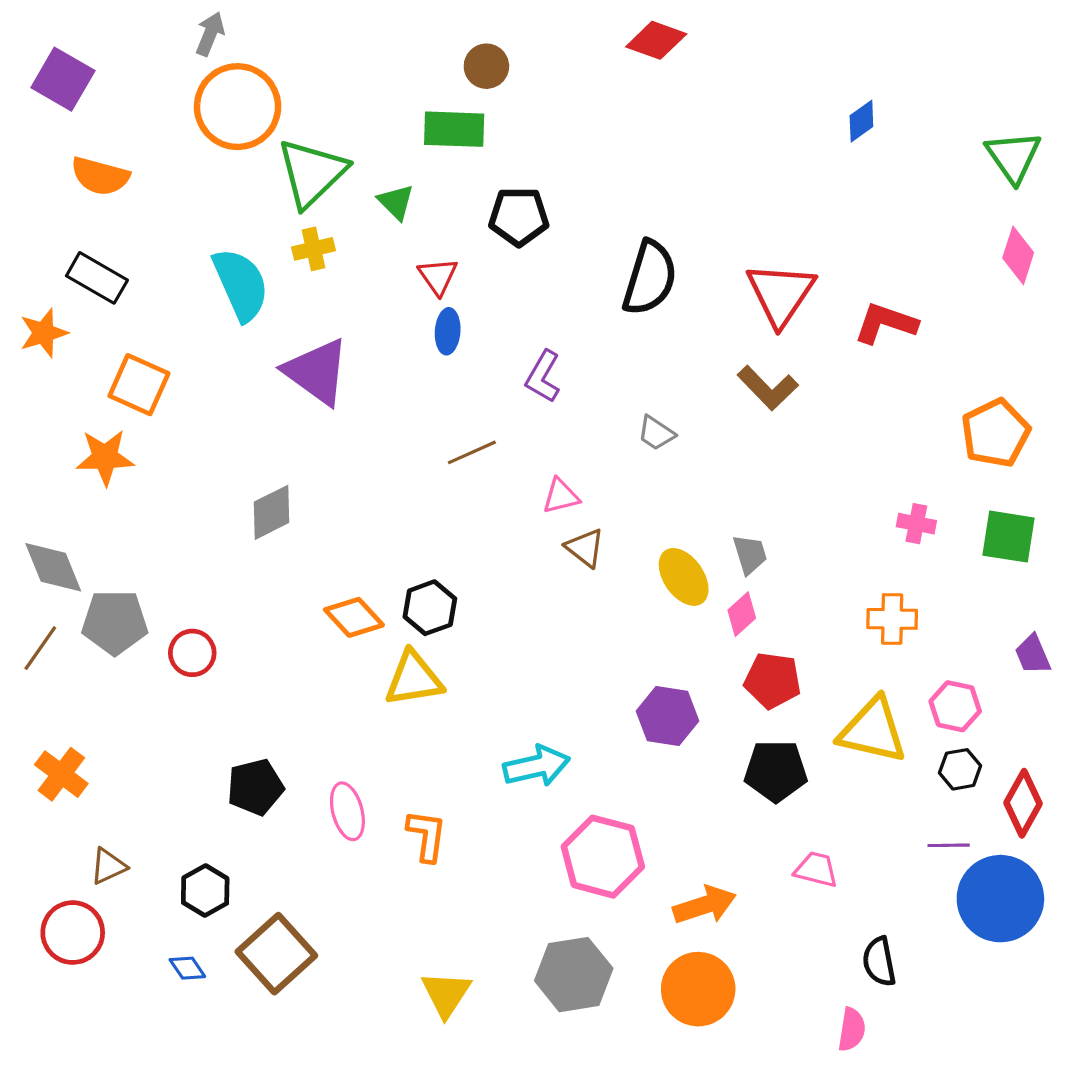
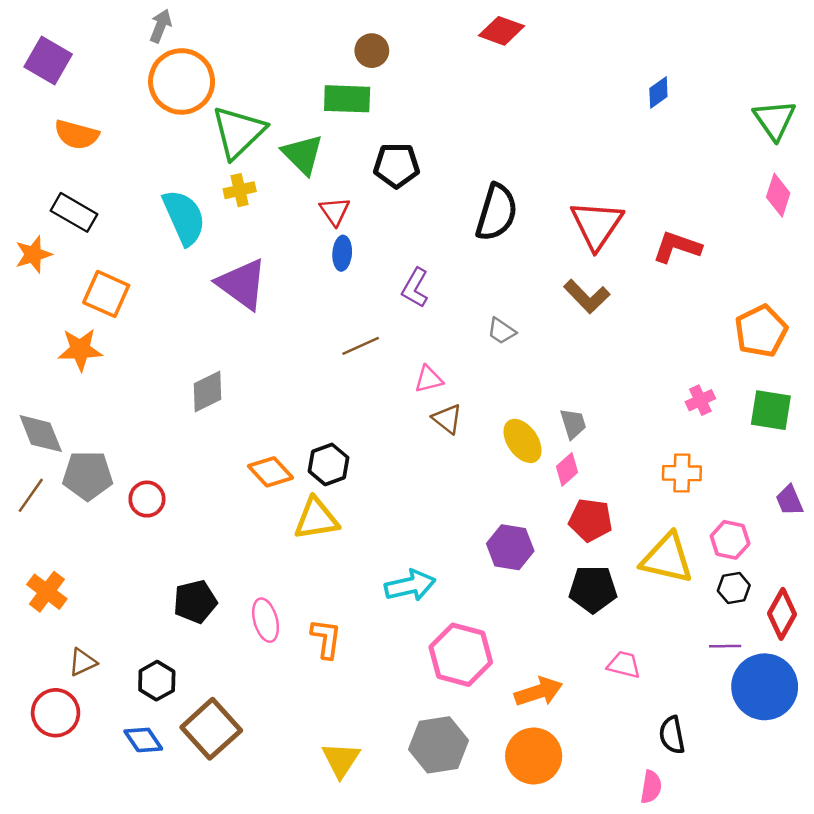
green triangle: (396, 202) -> (303, 154), size x1.5
pink cross: (916, 524) -> (700, 400), turned -36
blue diamond: (187, 968) -> (143, 740), size x1.4

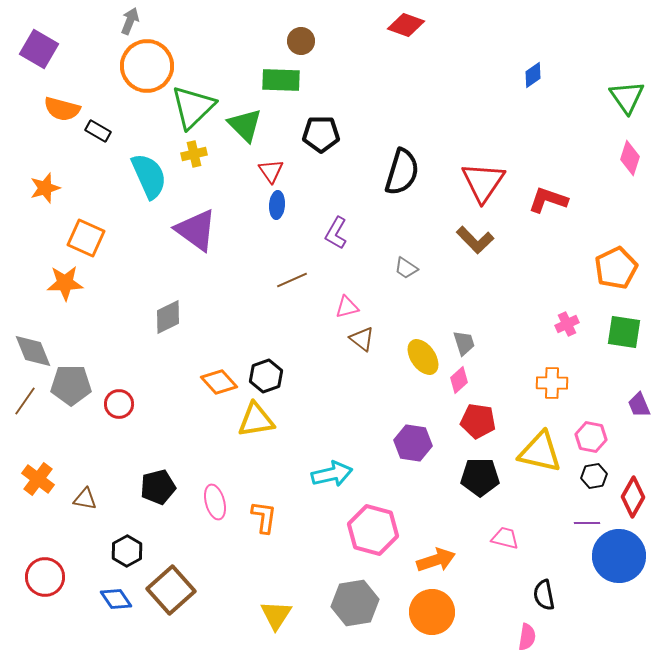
black rectangle: (74, 212) -> (98, 131), moved, size x0.7
orange star: (33, 254) -> (45, 188), moved
brown triangle: (83, 662) -> (85, 499), moved, turned 35

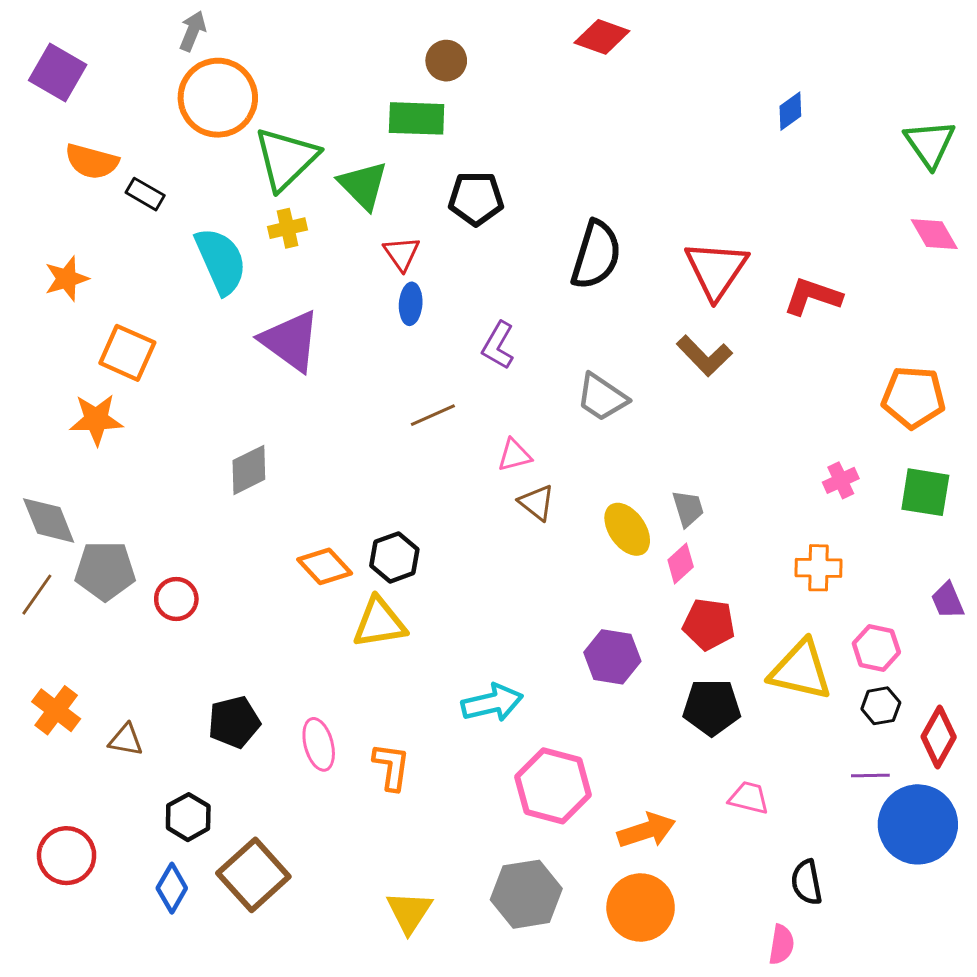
pink diamond: (630, 158) -> (934, 234), turned -48
gray trapezoid: (406, 268) -> (602, 397), size x1.5
orange pentagon: (616, 268) -> (913, 397), turned 30
blue diamond: (116, 599) -> (172, 888), turned 64

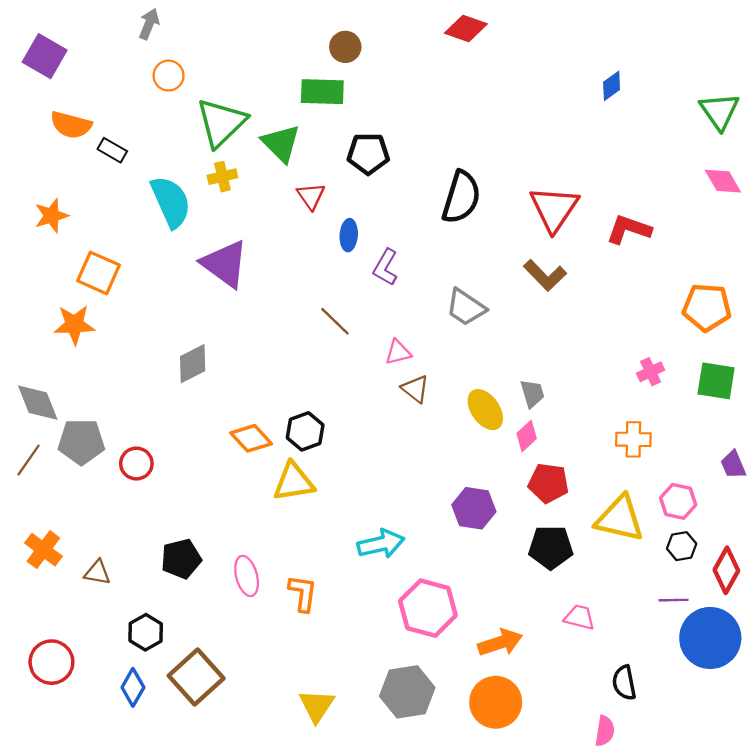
orange circle: (218, 98) -> (169, 76), size x0.5
blue ellipse: (411, 304) -> (349, 235), moved
brown line: (433, 415) -> (335, 321), turned 68

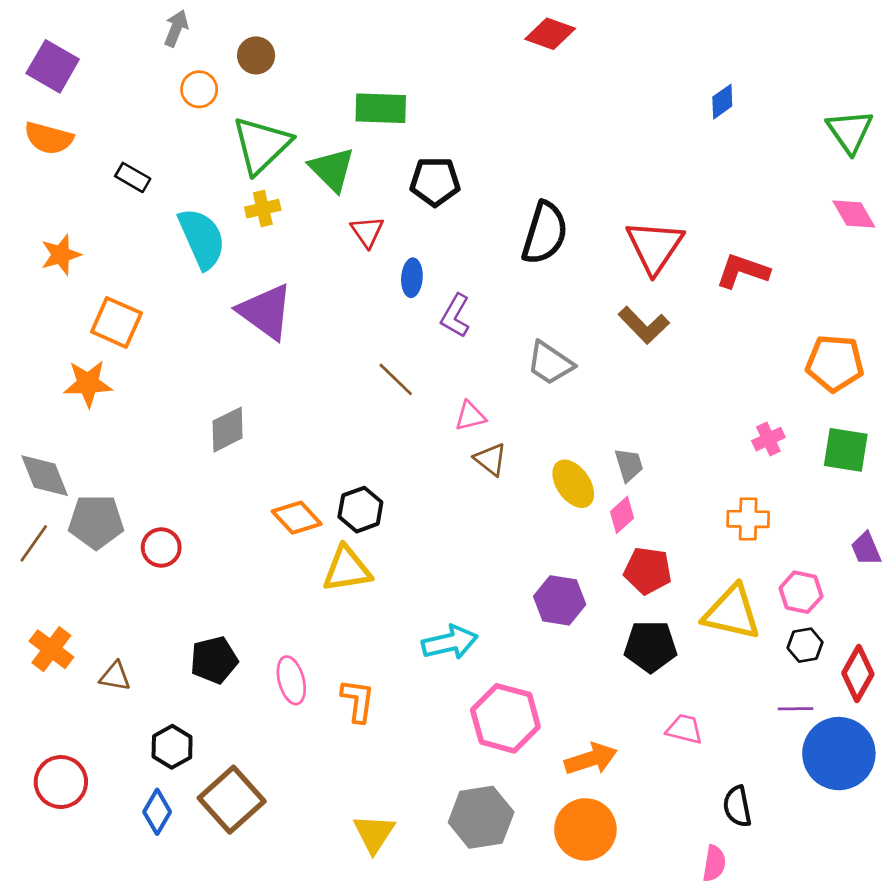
brown circle: (345, 47) -> (256, 55), moved
orange semicircle: (71, 125) -> (49, 138), moved

